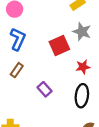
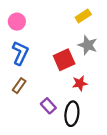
red star: (83, 67) -> (80, 83), moved
black ellipse: (82, 96) -> (72, 114), moved

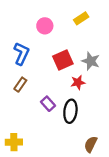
pink circle: (17, 22) -> (45, 26), moved
gray star: (88, 45) -> (91, 61), moved

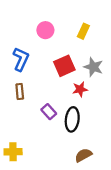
yellow rectangle: (81, 18) -> (83, 31), moved, turned -32
brown rectangle: (20, 85) -> (20, 92), turned -40
brown semicircle: (91, 144) -> (83, 155), moved, turned 35

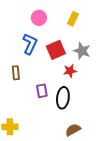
blue L-shape: (21, 59) -> (30, 44), moved
purple rectangle: (49, 112) -> (42, 91), turned 32

